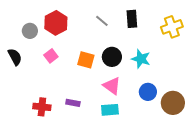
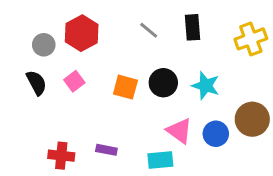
black semicircle: (15, 57) -> (36, 83), moved
pink triangle: (112, 86) -> (179, 131), moved
brown circle: (173, 103) -> (252, 119), moved

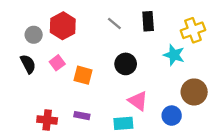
cyan star: (206, 86) -> (174, 55), moved
orange square: (125, 87) -> (83, 75), moved
blue circle: (216, 134) -> (172, 116), moved

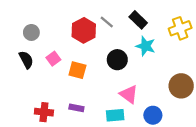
black rectangle: (148, 21) -> (138, 20), turned -42
red hexagon: (63, 26) -> (84, 30), moved
cyan star: (174, 55) -> (146, 46), moved
blue circle: (172, 116) -> (153, 115), moved

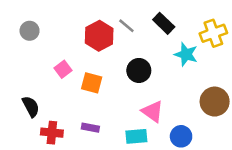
gray circle: (31, 32) -> (30, 31), moved
cyan star: (146, 46) -> (186, 54), moved
black semicircle: (26, 60) -> (31, 107), moved

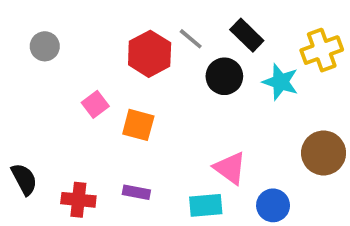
black circle: (139, 70) -> (224, 76), moved
black semicircle: (31, 107) -> (24, 179), moved

